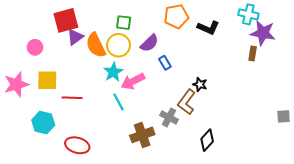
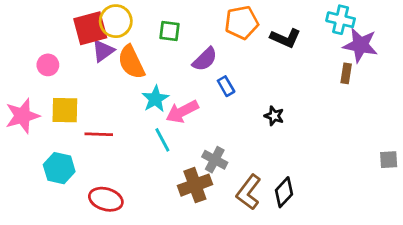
yellow circle: (118, 45) -> (116, 21), moved
brown L-shape: (187, 102) -> (249, 192), moved
gray cross: (169, 117) -> (215, 160), moved

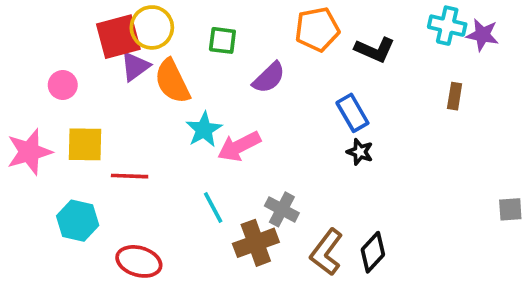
purple star: (360, 45) -> (482, 35), moved, size x0.7
blue rectangle: (226, 86) -> (352, 113), moved, size x1.4
cyan line: (162, 140) -> (213, 208), moved

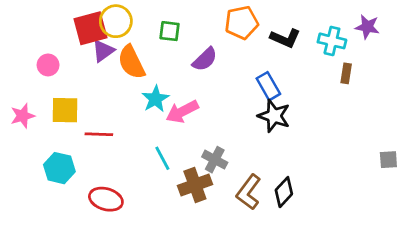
cyan cross: (447, 26) -> (332, 41), moved
pink star: (29, 152) -> (23, 116), size x0.7
black star: (360, 152) -> (274, 116), size x1.6

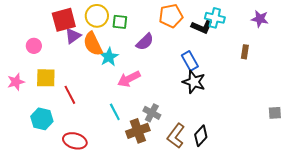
yellow circle: (116, 21) -> (97, 16), moved
cyan cross: (332, 41) -> (215, 18), moved
cyan star: (155, 99) -> (109, 57), moved
red line: (99, 134) -> (70, 95), turned 60

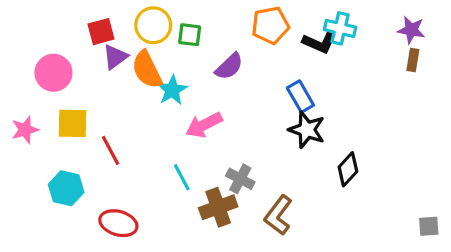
red square: (64, 20) -> (101, 32), size x0.7
pink circle: (34, 46) -> (53, 73), size x1.5
brown rectangle: (245, 52) -> (413, 60), moved
gray square: (275, 113) -> (429, 226), moved
black diamond: (201, 136) -> (348, 169), moved

